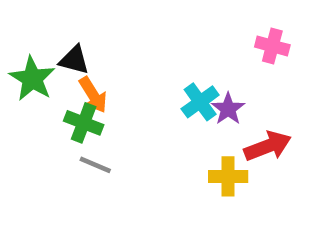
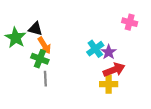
red arrow: (268, 146) -> (114, 70), moved
gray line: (95, 165) -> (45, 79), turned 64

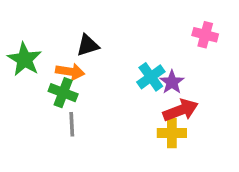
black triangle: (35, 29) -> (88, 45), moved, turned -32
orange arrow: (44, 45) -> (70, 72), turned -49

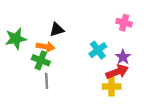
pink cross: (205, 35) -> (124, 23), moved
green star: (24, 59) -> (16, 39), turned 30
purple star: (172, 82) -> (123, 57), moved

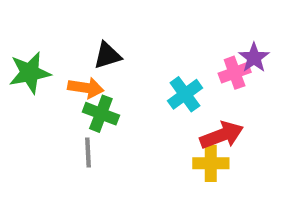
pink cross: (124, 23) -> (235, 73), moved, turned -35
purple star: (123, 57) -> (254, 58), moved
green cross: (41, 60) -> (101, 114), moved

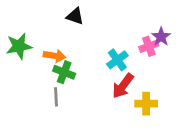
black triangle: (107, 55) -> (75, 16), moved, turned 36
red arrow: (222, 135) -> (123, 86), moved, turned 148
yellow cross: (211, 163) -> (146, 104), moved

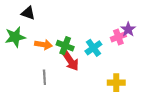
black triangle: (75, 16) -> (28, 13), moved
green cross: (64, 72) -> (65, 46), moved
red arrow: (123, 86) -> (71, 61), moved, turned -72

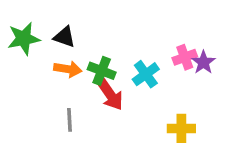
black triangle: (28, 13) -> (64, 37), moved
purple star: (128, 29) -> (203, 62), moved
green star: (15, 37) -> (24, 39), moved

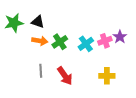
pink cross: (185, 57) -> (105, 41), moved
green cross: (102, 71) -> (60, 42), turned 35
red arrow: (110, 95) -> (65, 76), moved

